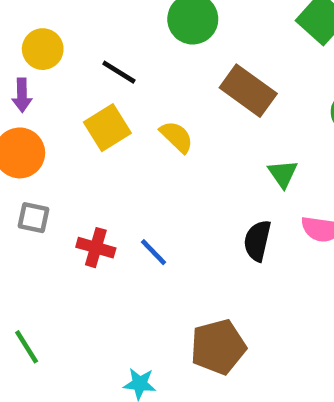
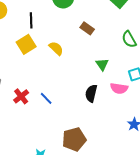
black line: (119, 72) -> (31, 20), turned 56
brown rectangle: (248, 91) -> (87, 28), size x0.6
red cross: (96, 248) -> (21, 96), turned 35

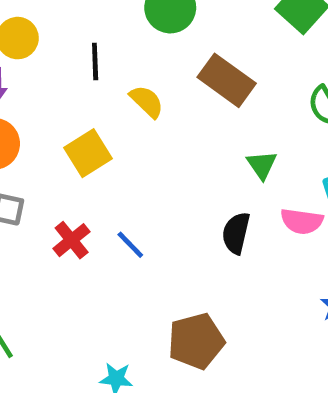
brown rectangle: (87, 28) -> (227, 80), size x1.6
yellow square: (26, 44) -> (88, 153), moved
yellow semicircle: (56, 48) -> (147, 101), moved

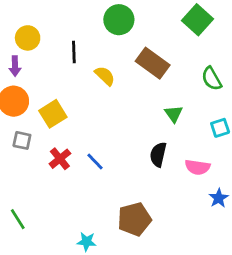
yellow square: (88, 153) -> (53, 114), moved
pink semicircle: (302, 221) -> (198, 167), moved

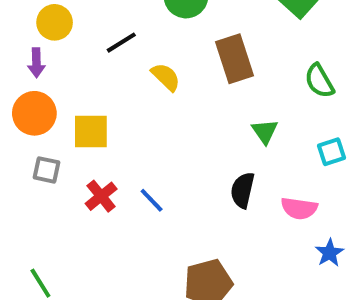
black line: (74, 52) -> (121, 43), turned 60
brown rectangle: (153, 63) -> (234, 59), turned 36
yellow square: (53, 114) -> (91, 132), turned 32

